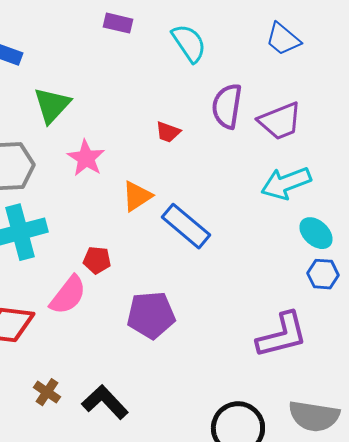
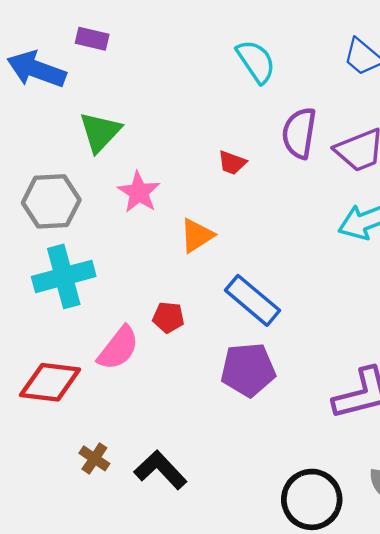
purple rectangle: (118, 23) -> (92, 39), moved
blue rectangle: (186, 226) -> (253, 300), moved
red pentagon: (97, 260) -> (168, 317), moved
purple pentagon: (151, 315) -> (248, 370), moved

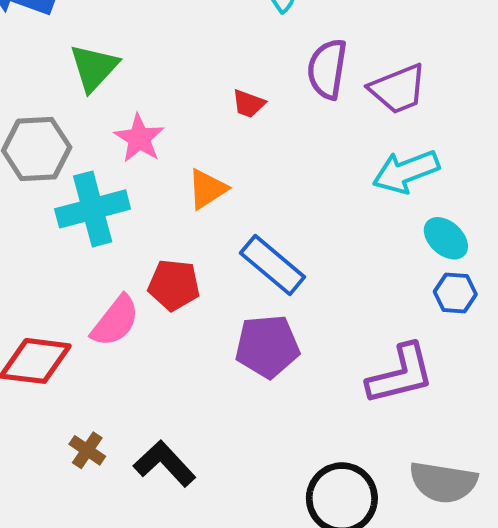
cyan cross: (64, 276) -> (93, 209), moved
red pentagon: (168, 317) -> (174, 285), size x1.4

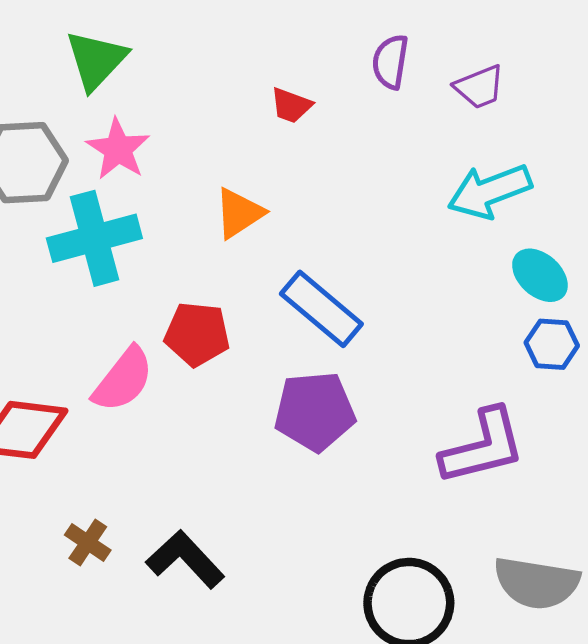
purple semicircle: (327, 69) -> (390, 62), size x0.7
purple trapezoid: (398, 89) -> (479, 87), size x0.7
pink star: (139, 138) -> (118, 149), moved

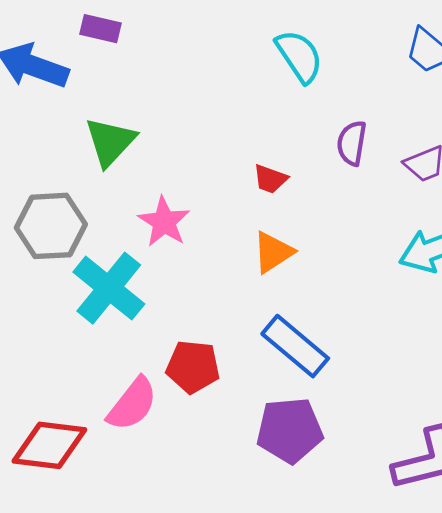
pink star: (118, 149) -> (164, 222), moved
orange triangle: (239, 213) -> (273, 252), moved
cyan cross: (94, 238) -> (109, 288), turned -36

